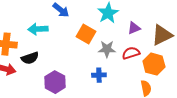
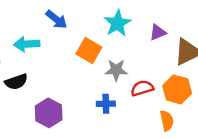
purple triangle: (134, 28) -> (158, 32), moved
red semicircle: (131, 53) -> (142, 88), moved

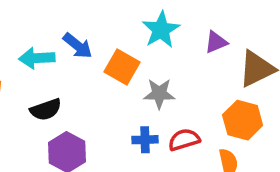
blue arrow: (56, 19) -> (78, 46), moved
black semicircle: (16, 82) -> (46, 110), moved
red semicircle: (142, 88) -> (184, 140), moved

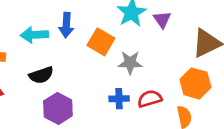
purple triangle: (216, 42) -> (162, 20), moved, turned -42
blue arrow: (78, 46) -> (66, 25), turned 55

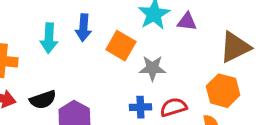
purple triangle: (162, 20) -> (187, 22), turned -48
cyan arrow: (34, 35) -> (49, 38), turned -84
black semicircle: (41, 75) -> (43, 100), moved

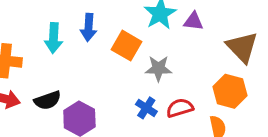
brown triangle: (235, 47) -> (242, 47), turned -48
blue cross: (140, 107) -> (146, 108), turned 35

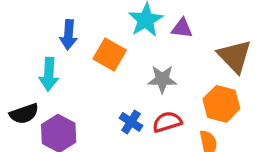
cyan arrow: (54, 38) -> (49, 74), moved
gray star: (158, 68) -> (162, 79), moved

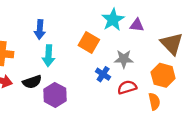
blue arrow: (68, 35) -> (40, 29), moved
blue cross: (131, 122) -> (103, 74), moved

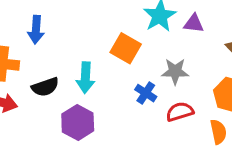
blue arrow: (40, 29) -> (36, 30), moved
cyan arrow: (48, 56) -> (85, 78), moved
black semicircle: (32, 82) -> (45, 87), moved

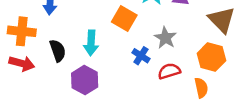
gray star: (175, 71) -> (165, 38), turned 30
black semicircle: (45, 87) -> (58, 51), turned -90

